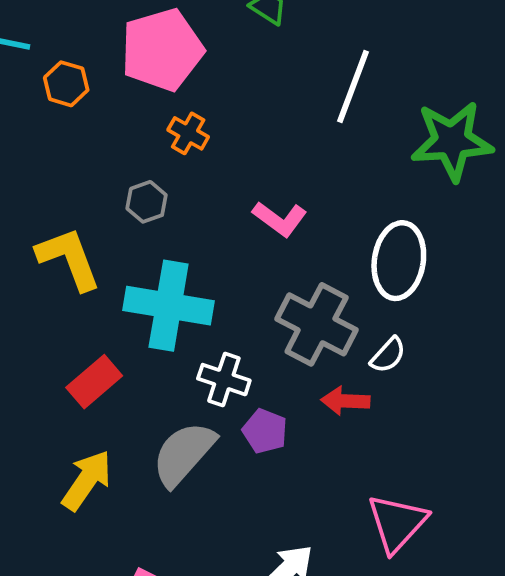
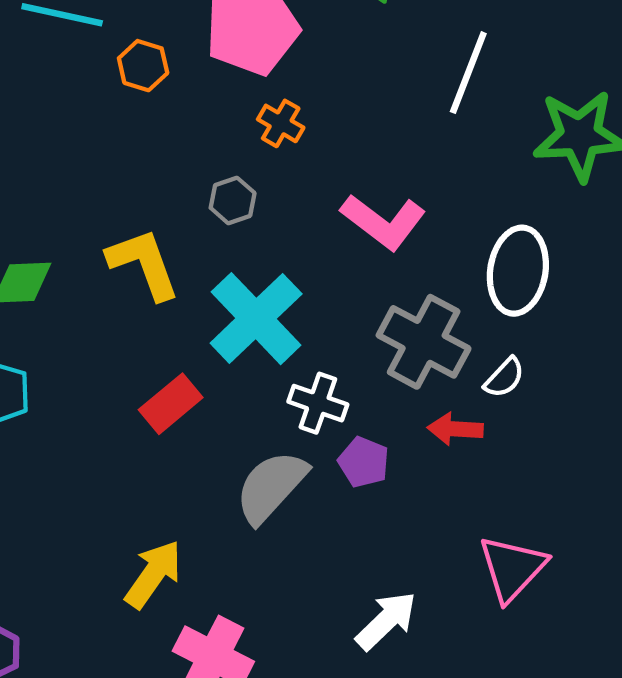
pink L-shape: (280, 219) -> (383, 222), size x1.4
cyan cross: (169, 306) -> (256, 319), turned 36
yellow arrow: (87, 480) -> (153, 574), moved

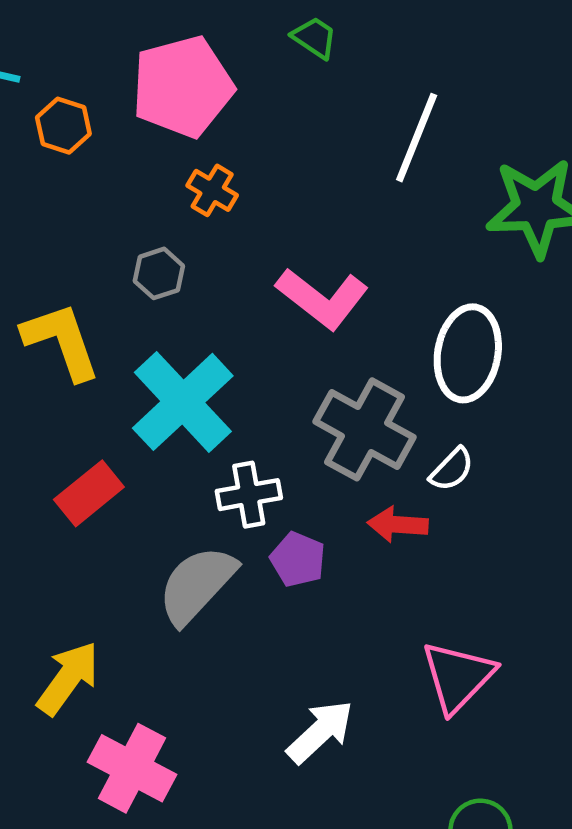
white cross: (318, 403) -> (249, 495), turned -30

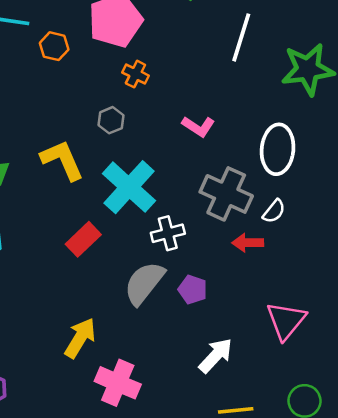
pink L-shape: (322, 298) -> (198, 126), size x0.7
purple pentagon: (298, 559) -> (193, 290), moved

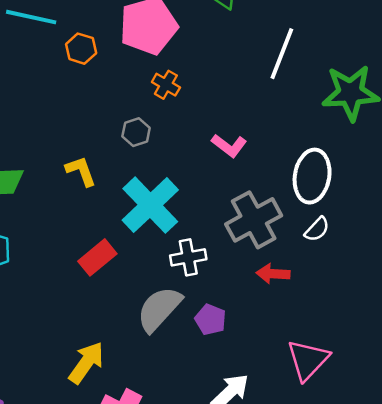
yellow L-shape: (62, 160) -> (81, 171), size x0.7
gray cross: (226, 194) -> (254, 220), turned 33
white semicircle: (274, 211) -> (317, 229), moved

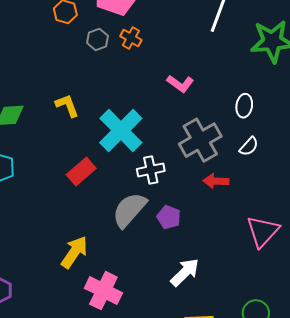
gray hexagon: (136, 132) -> (98, 39), moved
white ellipse: (312, 176) -> (244, 106), size x0.6
pink triangle: (308, 360) -> (263, 231), moved

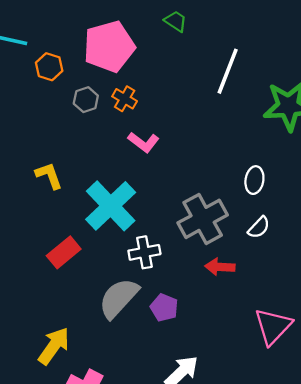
pink L-shape: (180, 84) -> (144, 142), moved

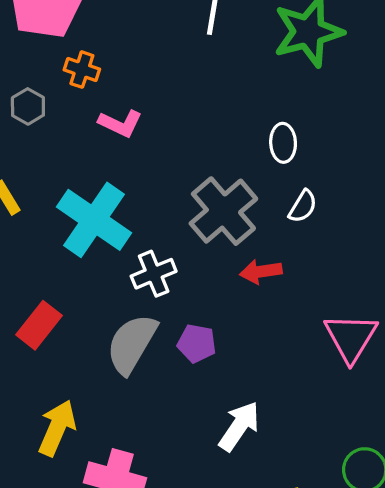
gray hexagon: (86, 100) -> (28, 106), moved
red rectangle: (64, 252) -> (39, 325), moved

